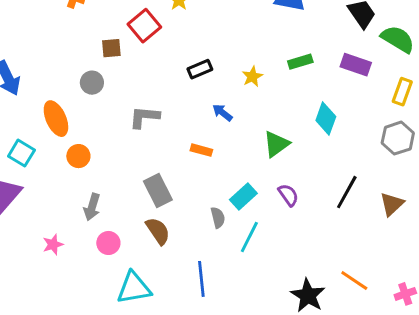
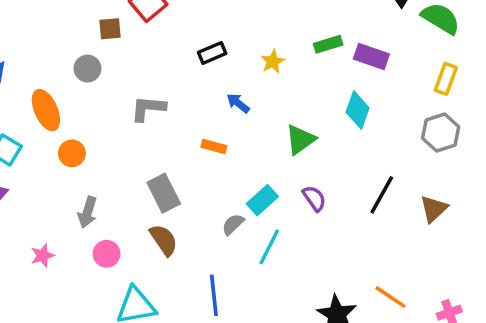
purple rectangle: (356, 65) -> (371, 56), moved
gray semicircle: (218, 217) -> (233, 224), turned -120

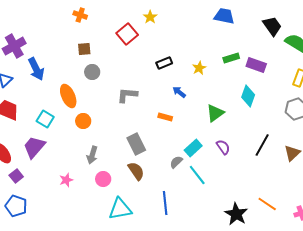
brown square: (110, 29) -> (84, 49), moved
cyan line: (269, 247) -> (197, 175), turned -65

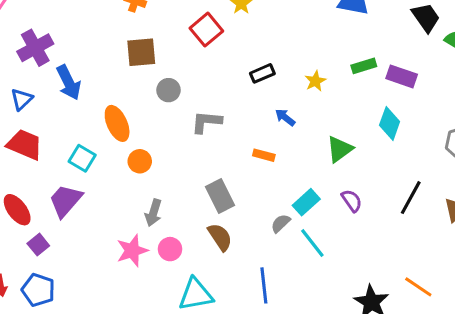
brown square: (84, 49) -> (141, 52), size x1.5
gray circle: (92, 72) -> (168, 90), moved
pink star: (66, 180) -> (132, 251), moved, size x1.5

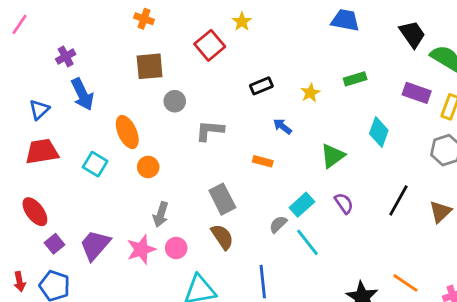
purple cross: (35, 48) -> (66, 57), moved, size x0.6
purple rectangle: (402, 76) -> (417, 93), moved
red trapezoid: (25, 145) -> (42, 152), turned -32
purple trapezoid: (66, 201) -> (95, 245), moved

